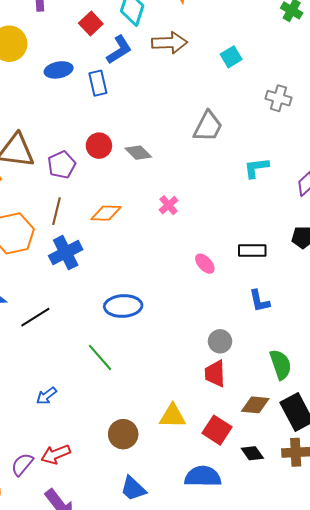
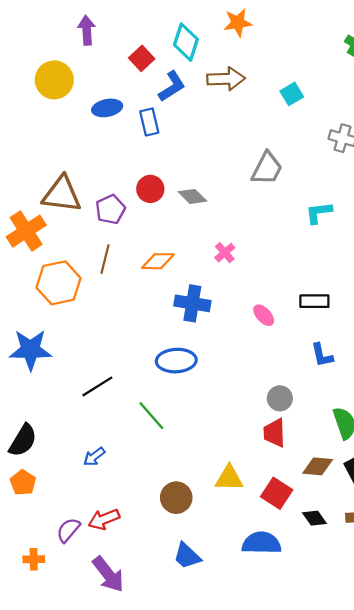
blue cross: (66, 253) -> (192, 303), moved, turned 36
black line: (35, 317) -> (97, 386), moved

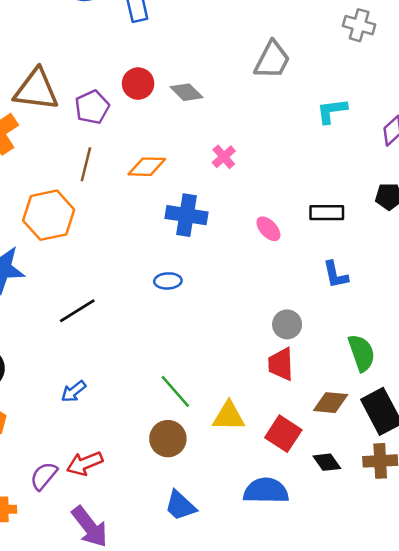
orange hexagon: (59, 283) -> (49, 215), moved
blue ellipse: (176, 361) -> (168, 281), size x0.6
green line: (151, 416) -> (175, 391), moved

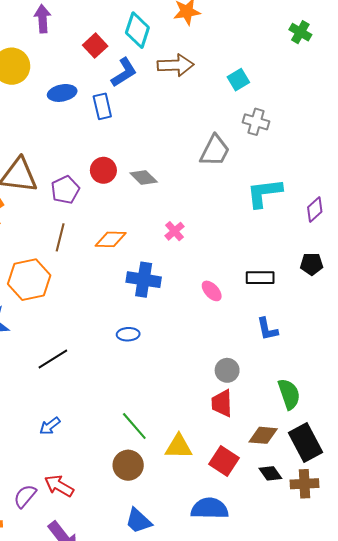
gray cross: (359, 25) -> (256, 122), moved
cyan L-shape: (332, 111) -> (264, 193), size x1.4
black diamond: (327, 462) -> (270, 473), moved
red arrow: (85, 463) -> (59, 486), turned 52

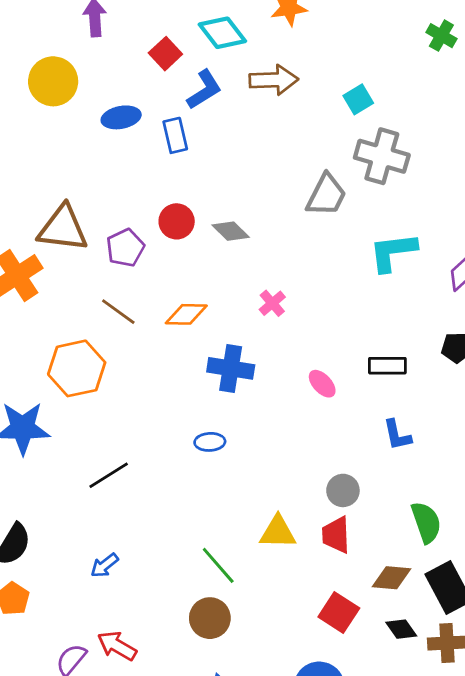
cyan diamond: (137, 30) -> (222, 33), turned -56
gray cross: (256, 122) -> (382, 156), size x1.5
brown line: (60, 237) -> (118, 312), turned -68
yellow triangle: (179, 447) -> (278, 532), moved

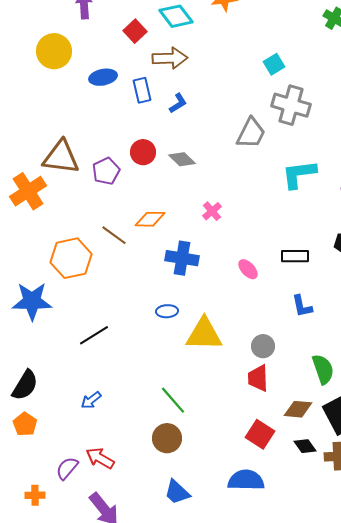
brown arrow: (274, 80) -> (170, 58), moved
blue L-shape: (204, 90) -> (178, 103), moved, size x0.7
brown line: (118, 312) -> (114, 235), moved
yellow triangle: (278, 532) -> (204, 334), moved, size x1.4

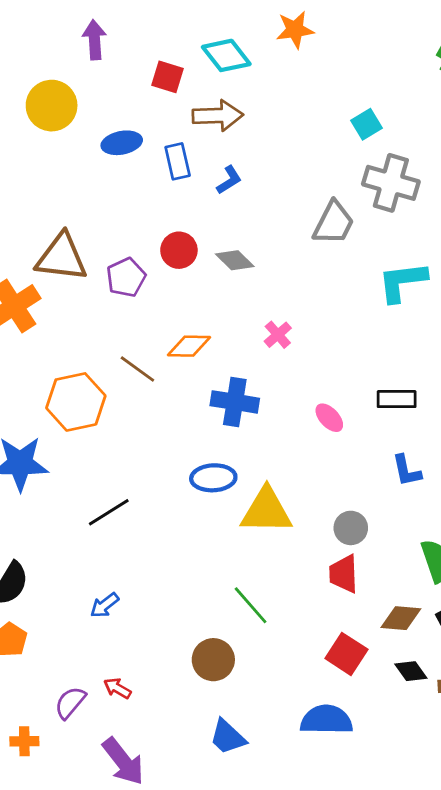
red square: (135, 31) -> (168, 77), turned -30
blue ellipse: (167, 311) -> (213, 478), size x1.4
green line: (173, 400) -> (251, 605), moved
red arrow: (100, 458) -> (117, 688), size x0.7

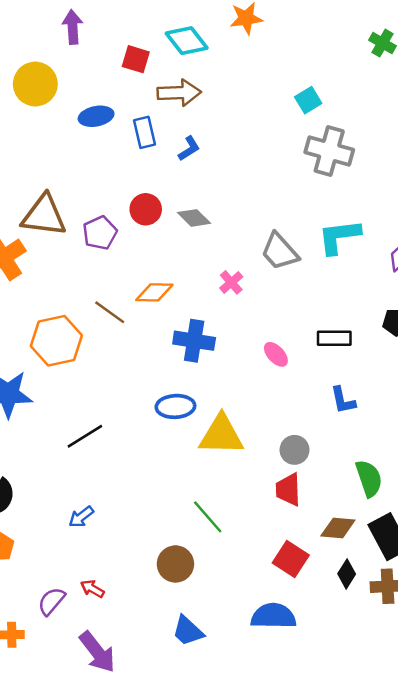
gray trapezoid: (334, 223) -> (280, 251), moved, turned 111
black diamond: (411, 671) -> (347, 574), turned 68

